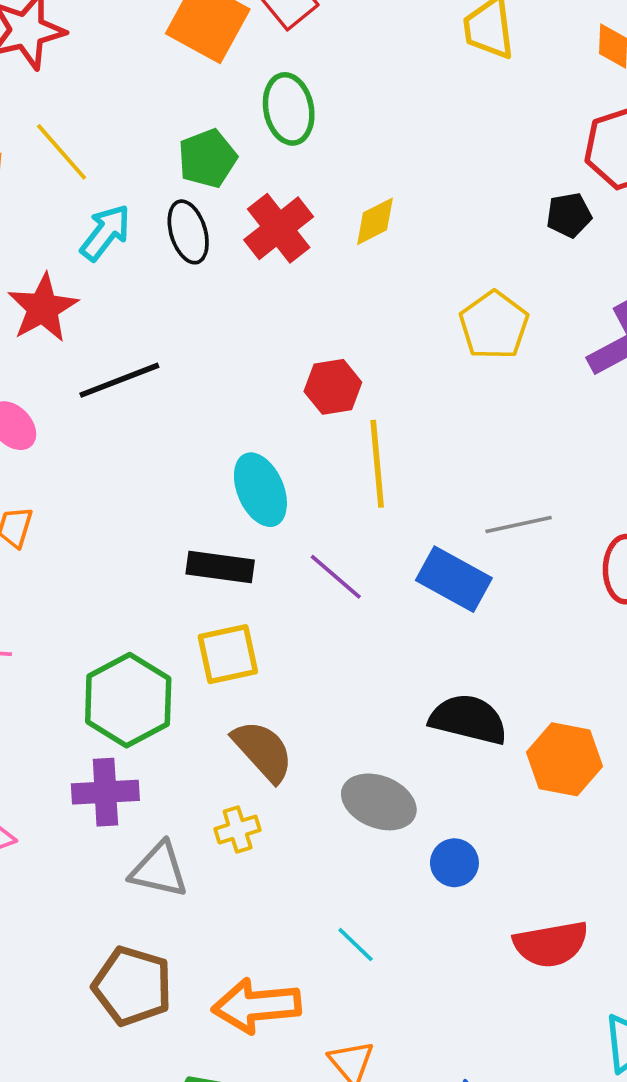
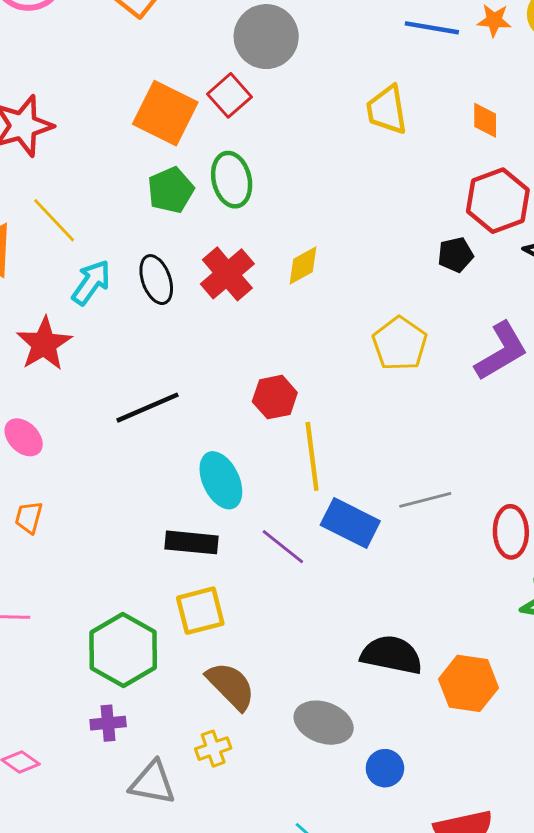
green pentagon: (207, 158) -> (171, 190), moved
black line: (119, 380) -> (147, 408), moved
blue rectangle: (454, 579) -> (350, 523), moved
purple cross: (105, 792) -> (108, 723), size x0.7

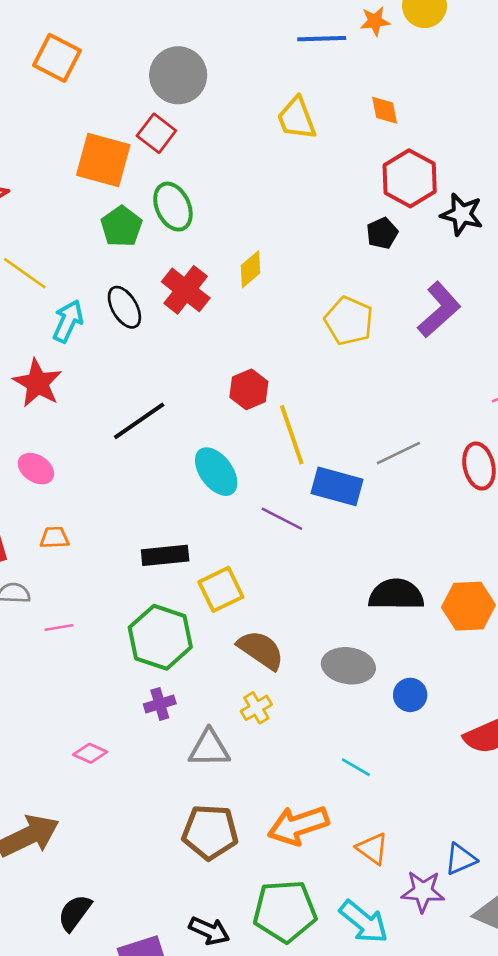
orange trapezoid: (29, 517) -> (54, 538), turned 84
black rectangle: (192, 542) -> (165, 555), moved

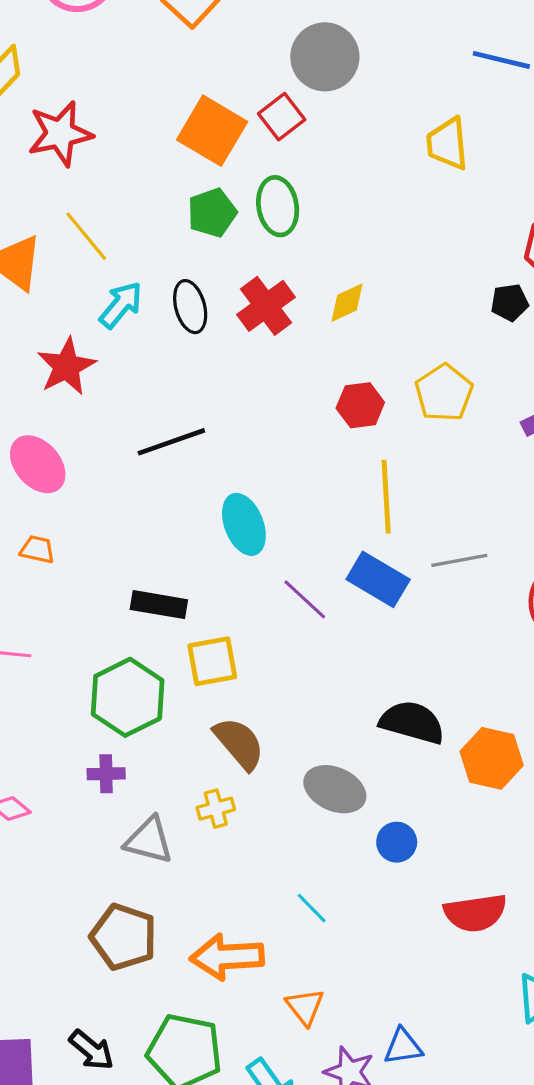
red hexagon: (249, 389) -> (360, 405), moved
yellow line: (292, 435) -> (386, 497), moved
pink ellipse: (36, 469) -> (38, 464), size x1.4

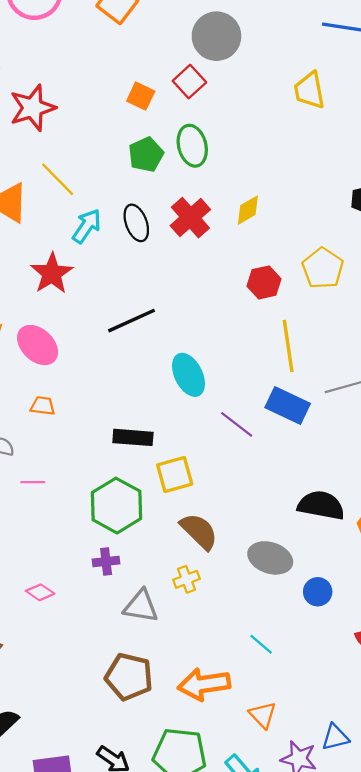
orange square: (212, 131) -> (141, 96), size x0.6

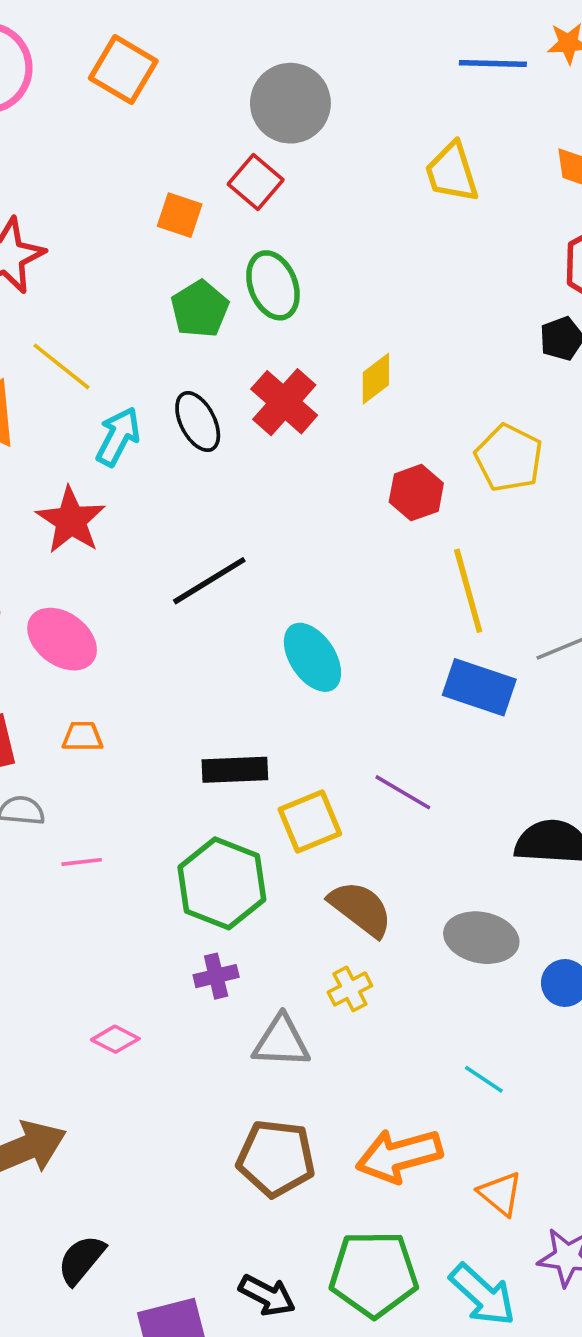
purple line: (237, 424) -> (403, 792), moved

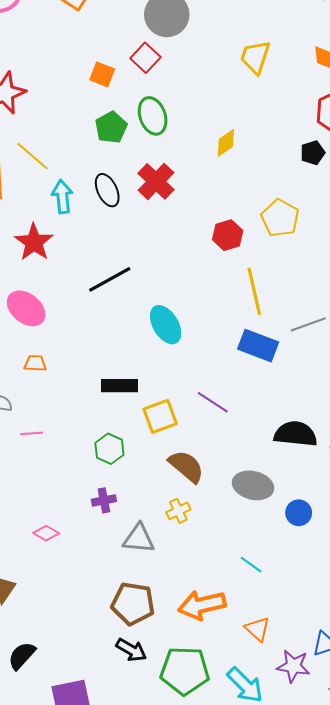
yellow trapezoid: (452, 172) -> (255, 57), turned 33
yellow diamond: (376, 379) -> (226, 143), moved
cyan arrow: (118, 437) -> (62, 197), turned -36
green hexagon: (222, 883) -> (109, 449), size x0.6
black arrow: (267, 1295) -> (131, 650), moved

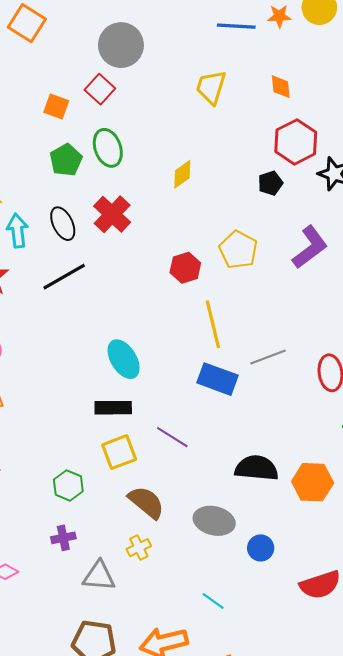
black line: (110, 279) -> (64, 277), moved
black rectangle: (119, 386) -> (113, 408), moved

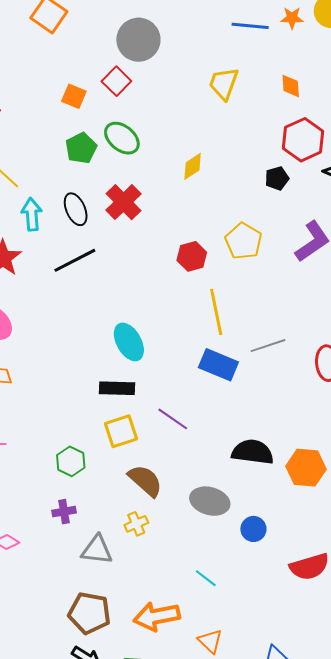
green ellipse: (108, 148) -> (122, 138), turned -33

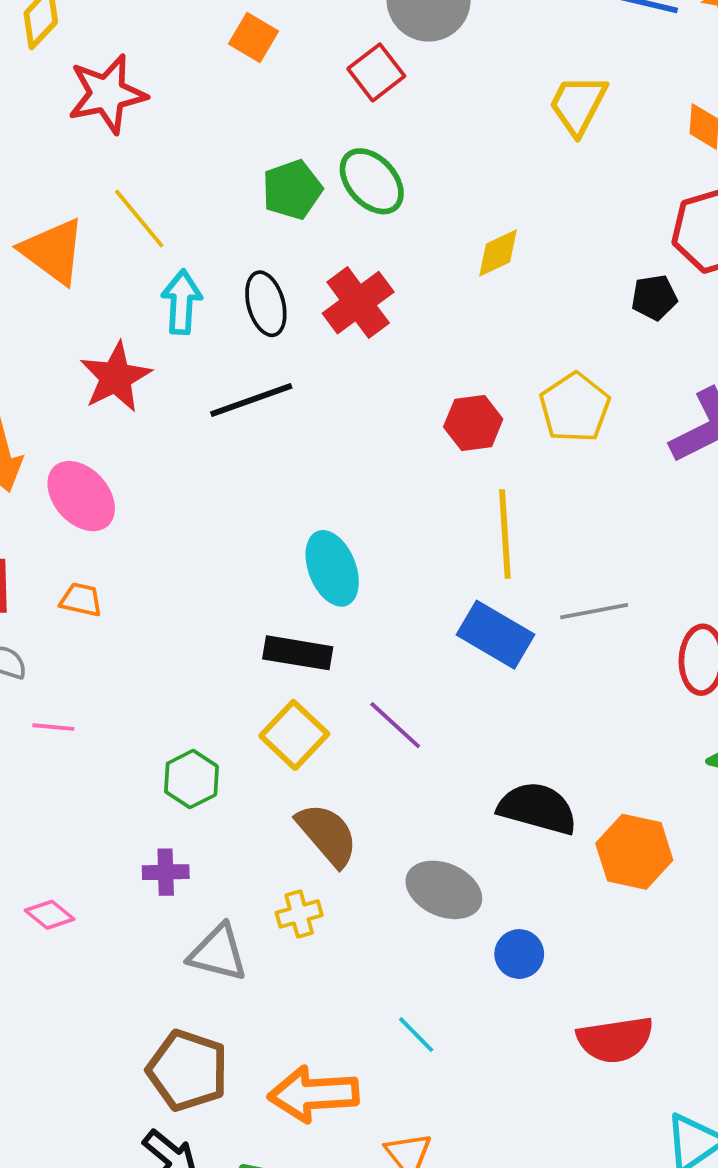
orange square: (74, 96) -> (254, 38), moved
yellow square: (121, 431) -> (294, 735), turned -36

